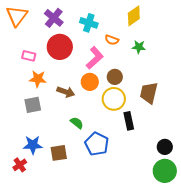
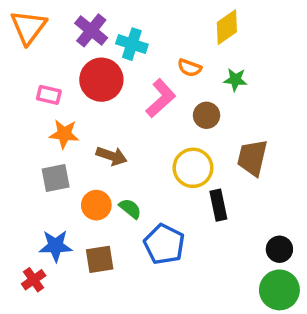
cyan cross: (89, 23) -> (132, 44), moved
brown circle: (115, 77) -> (207, 115), moved
orange circle: (90, 82) -> (96, 205), moved

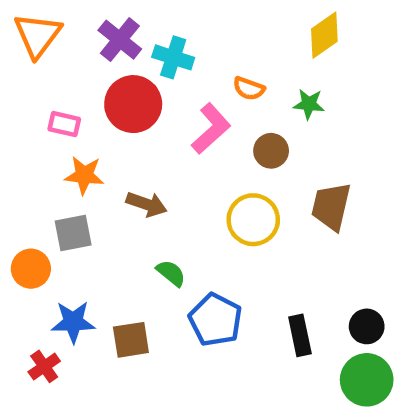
yellow diamond: (227, 27) -> (324, 35), moved
orange circle: (96, 205) -> (31, 269), moved
black rectangle: (218, 205) -> (300, 335), moved

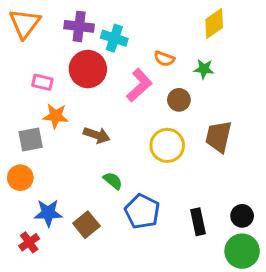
purple cross: (120, 40) -> (79, 26), turned -32
gray square: (73, 233) -> (31, 140), moved
brown square: (131, 340) -> (86, 225), turned -30

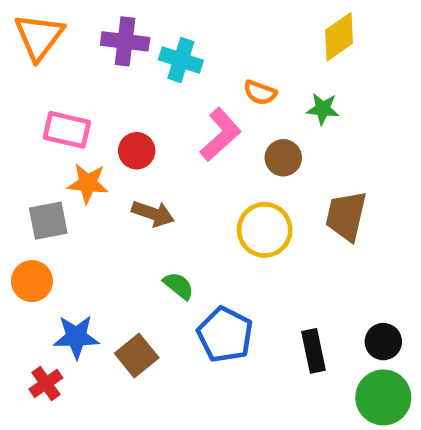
red circle: (88, 69) -> (137, 151), moved, size x0.6
pink rectangle: (42, 82) -> (67, 130), size x1.4

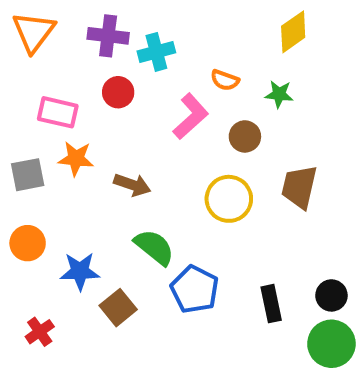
cyan cross: (181, 60) -> (156, 52), turned -33
red circle: (137, 151) -> (118, 92), moved
gray square: (48, 221) -> (28, 175), moved
green semicircle: (179, 286) -> (154, 247), size x1.5
blue star: (76, 337) -> (80, 271), moved

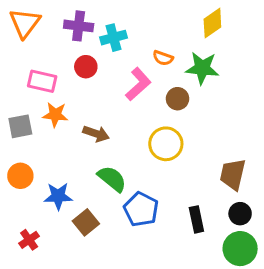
green star: (279, 94) -> (202, 68), size x1.6
brown trapezoid: (299, 187) -> (233, 174), moved

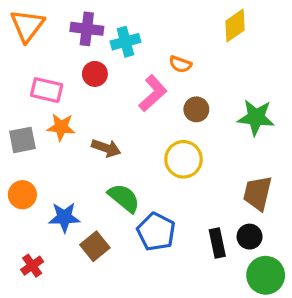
green star: (202, 68) -> (256, 117), moved
black circle: (240, 214) -> (250, 237), moved

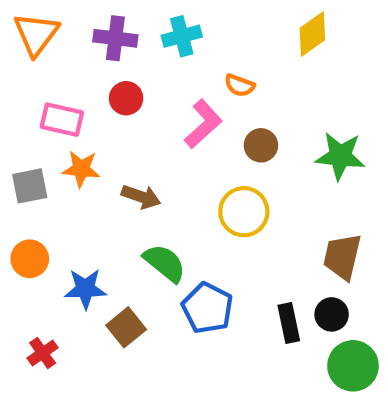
cyan cross: (125, 42) -> (182, 36), moved

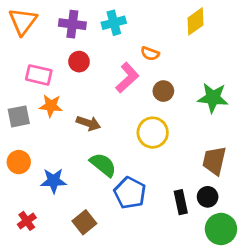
brown square: (126, 327) -> (84, 222), moved

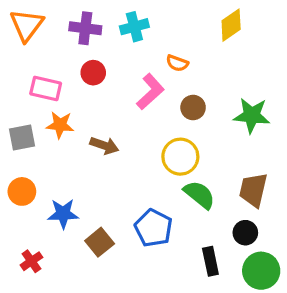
green semicircle: (103, 165) -> (199, 195), moved
black rectangle: (181, 202) -> (210, 261), moved
brown square: (84, 222) -> (100, 242), moved

